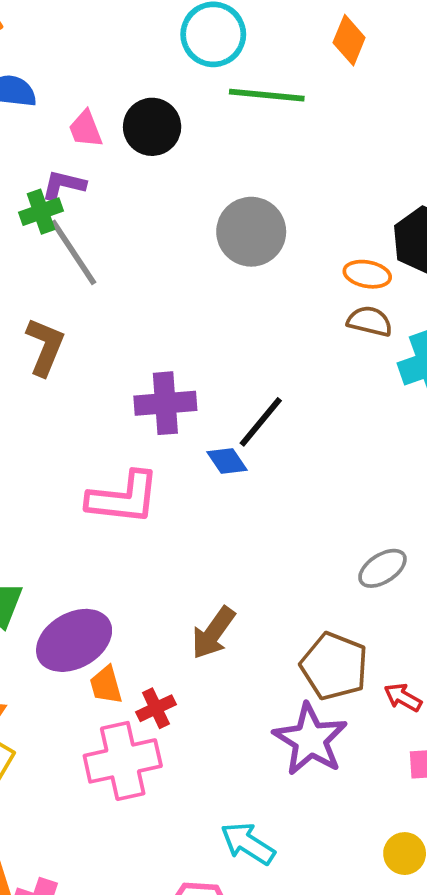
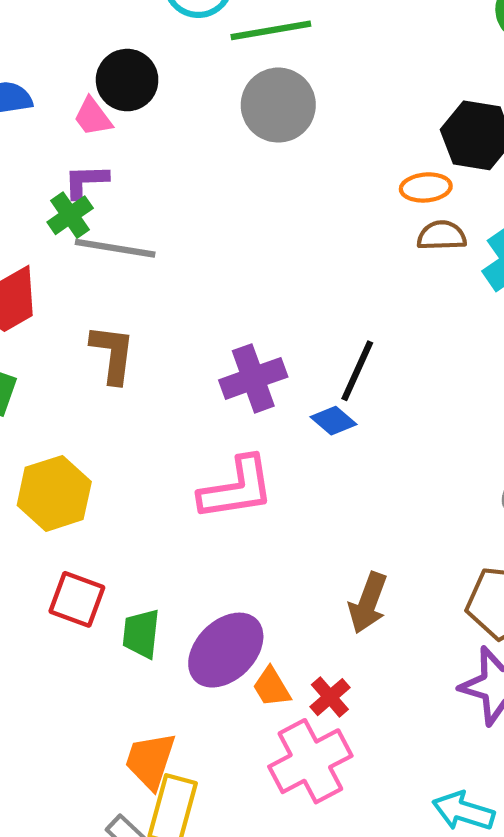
black circle: (152, 127) -> (127, 80), moved
gray circle: (251, 232) -> (278, 105), moved
gray line: (73, 252) -> (115, 248), turned -32

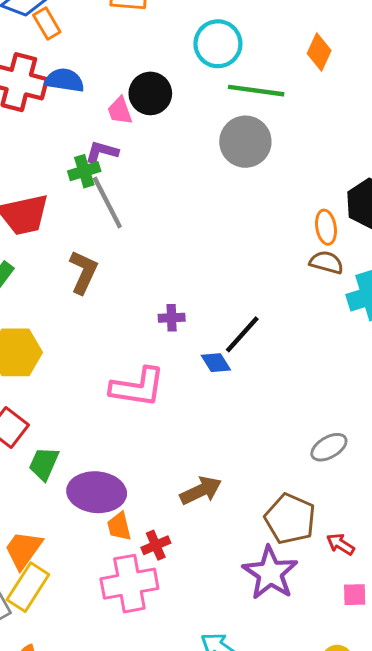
orange ellipse: (426, 187) -> (326, 227), turned 68
gray line: (115, 248) -> (107, 202), turned 36
purple cross: (253, 378) -> (172, 318), size x0.6
brown arrow: (368, 603) -> (201, 491), turned -153
purple ellipse: (226, 650) -> (97, 492), turned 32

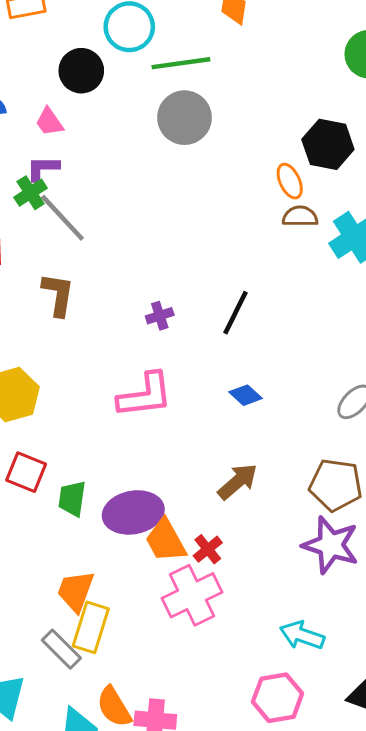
black circle: (150, 93) -> (81, 71), moved
blue diamond: (216, 363) -> (246, 395), moved
orange trapezoid: (119, 526) -> (166, 541), size x1.5

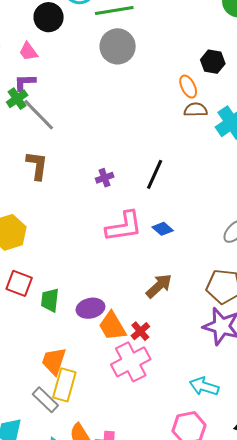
black hexagon: (328, 144) -> (213, 62), size x0.7
pink L-shape: (145, 395) -> (124, 226), moved
purple ellipse: (133, 512) -> (90, 308), size x0.7

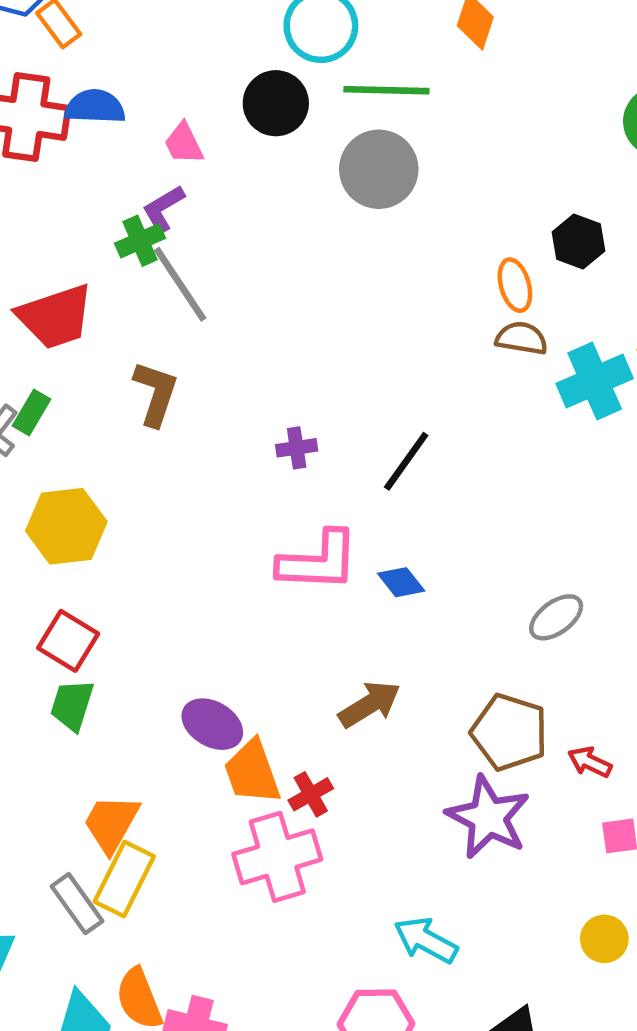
black circle: (49, 17) -> (276, 103), moved
purple L-shape: (25, 82) -> (163, 209), turned -40
green trapezoid: (50, 300) -> (72, 705), moved
purple ellipse: (90, 308) -> (212, 724), turned 32

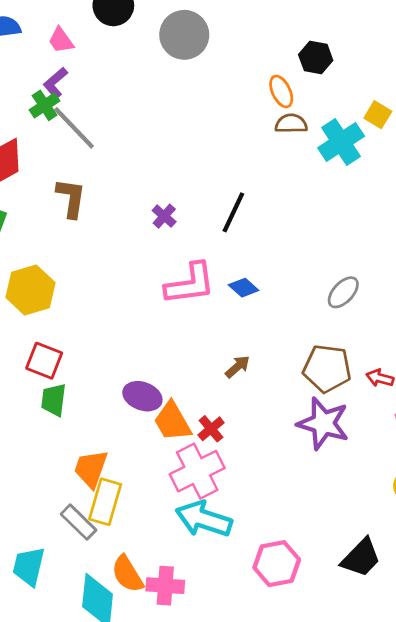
purple cross: (297, 448) -> (164, 216), turned -30
brown arrow: (370, 704) -> (237, 367), size x0.7
cyan arrow: (426, 940) -> (204, 519), moved, size x1.4

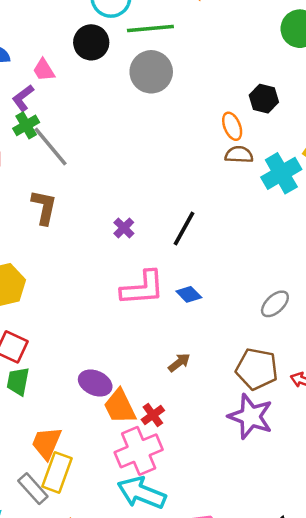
purple L-shape: (55, 83) -> (23, 98), moved

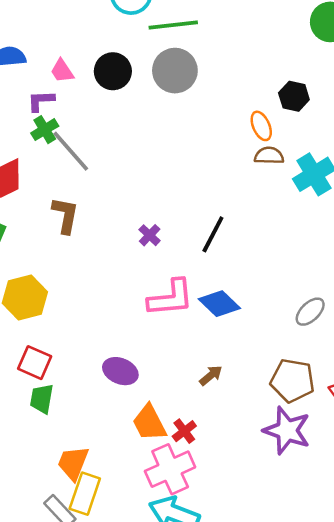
black circle: (91, 42) -> (113, 71), moved
purple L-shape: (23, 98) -> (41, 101), turned 36
blue diamond: (189, 294) -> (219, 304), size x1.5
purple ellipse: (95, 383) -> (120, 371), moved

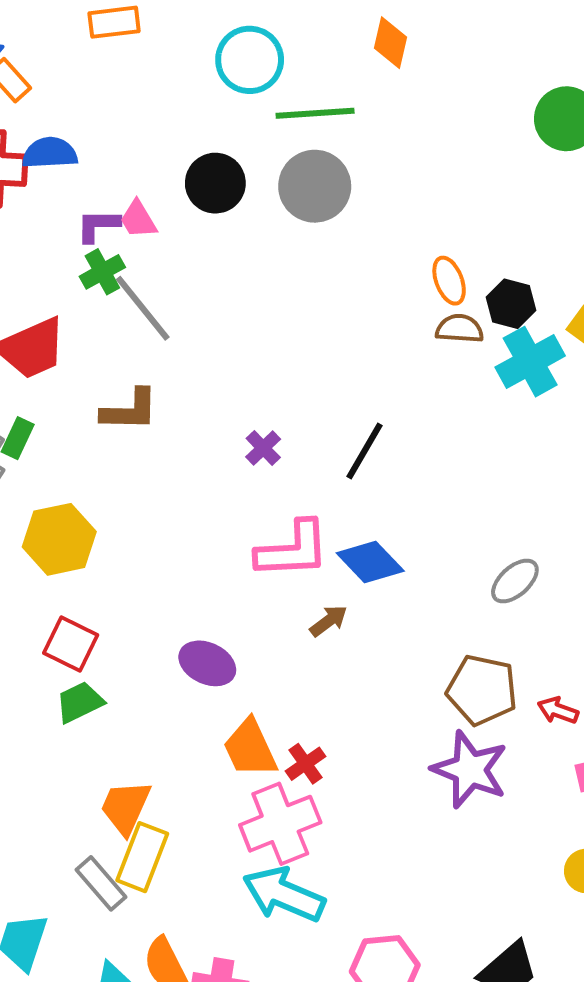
pink trapezoid: (62, 71) -> (138, 219), moved
black hexagon: (294, 96) -> (511, 304), moved
brown L-shape: (65, 215) -> (130, 410), turned 78
brown arrow: (211, 375) -> (329, 621), moved
green trapezoid: (42, 399) -> (80, 702), turned 52

